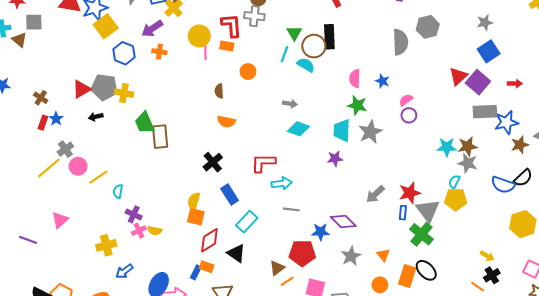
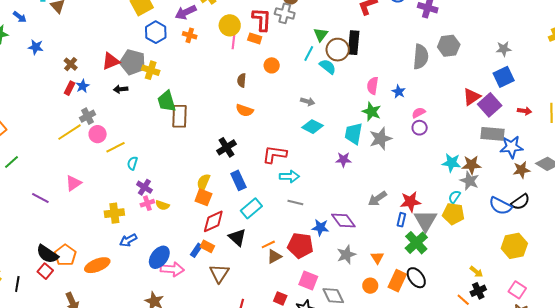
orange line: (287, 281) -> (268, 244), moved

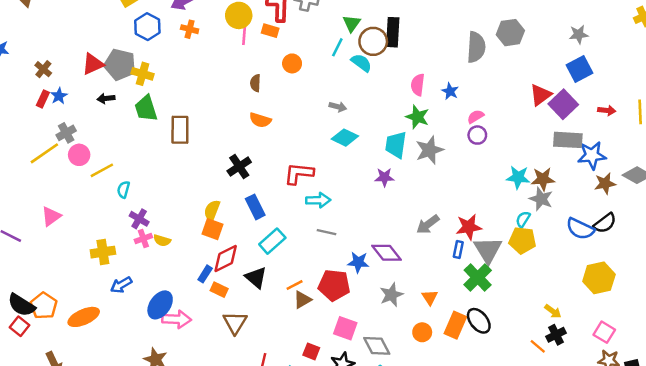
green trapezoid: (167, 101) -> (146, 108), moved
blue rectangle: (196, 250) -> (205, 274), moved

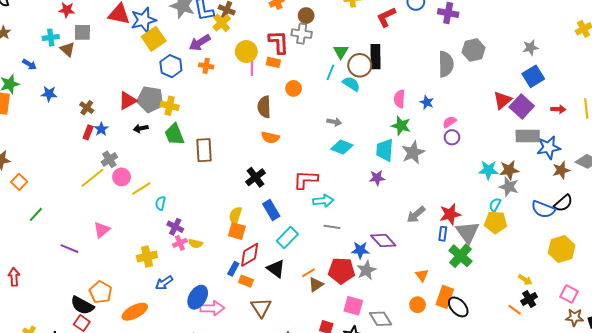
brown semicircle: (255, 83) -> (264, 107), size x1.5
gray star: (391, 295) -> (366, 270), moved
orange pentagon: (44, 306) -> (101, 292), moved
black ellipse: (479, 321) -> (458, 307), moved

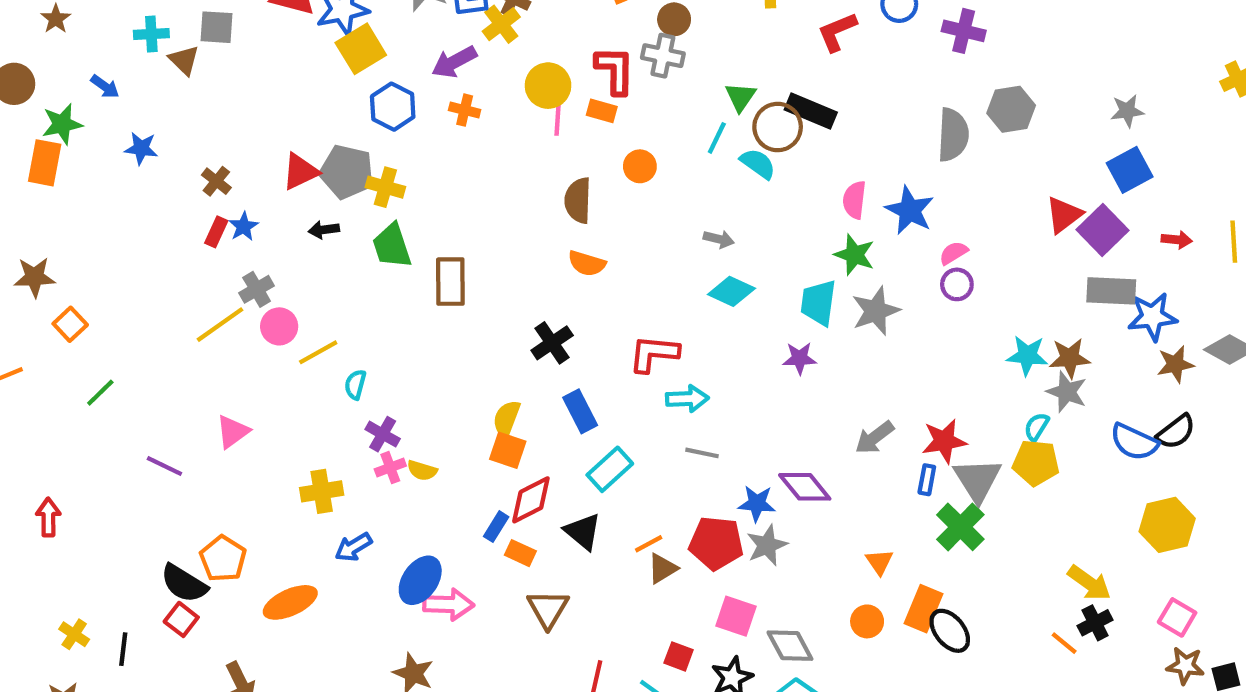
black rectangle: (376, 57) -> (811, 111), turned -70
blue star: (427, 102) -> (910, 210), size x1.6
yellow arrow: (525, 280) -> (1089, 583), size x1.5

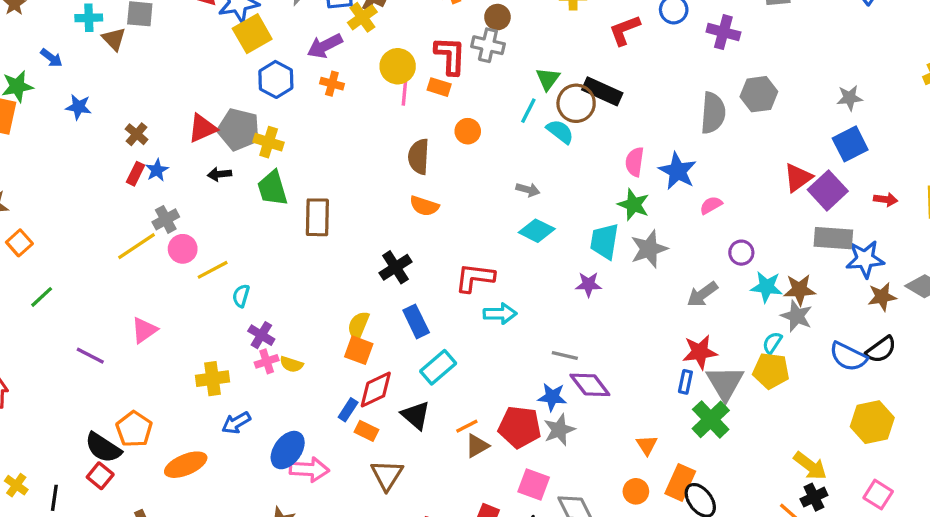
purple circle: (957, 284) -> (741, 253), moved
gray arrow: (874, 438) -> (702, 294), moved
gray line: (702, 453) -> (565, 356), moved

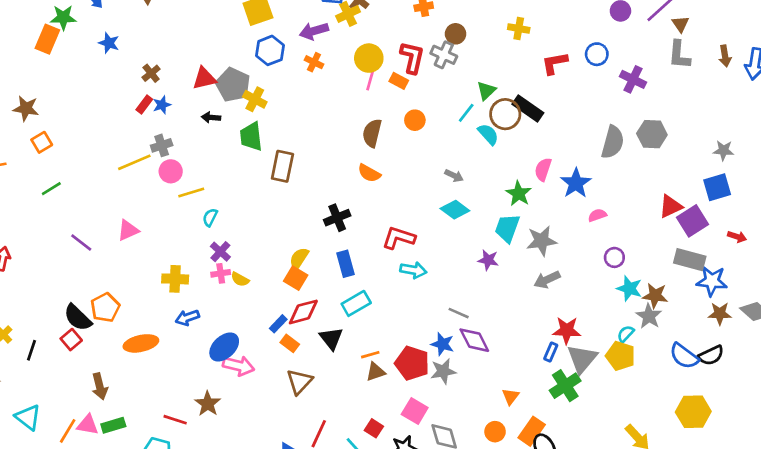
green star: (634, 205) -> (519, 194), moved
gray arrow: (702, 294) -> (547, 280), moved

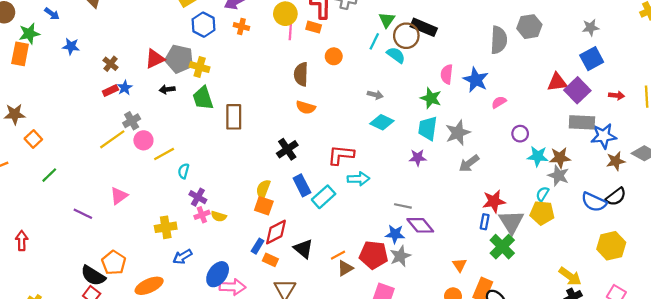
red rectangle: (144, 105) -> (110, 90), turned 40
red triangle: (671, 206) -> (557, 82), turned 30
cyan rectangle: (356, 303) -> (324, 197), moved

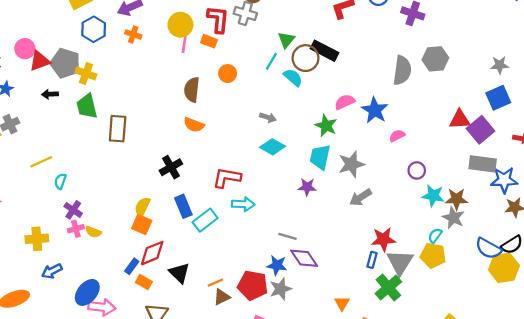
pink semicircle: (447, 74) -> (345, 102), turned 54
pink circle: (143, 140) -> (25, 49), moved
yellow hexagon: (611, 246) -> (504, 268), moved

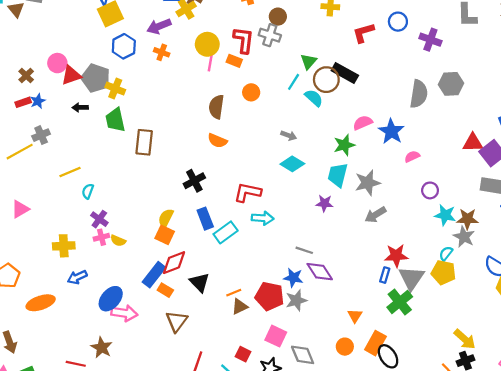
green star: (326, 126) -> (344, 145), turned 30
blue rectangle: (132, 266) -> (154, 275), size x1.6

